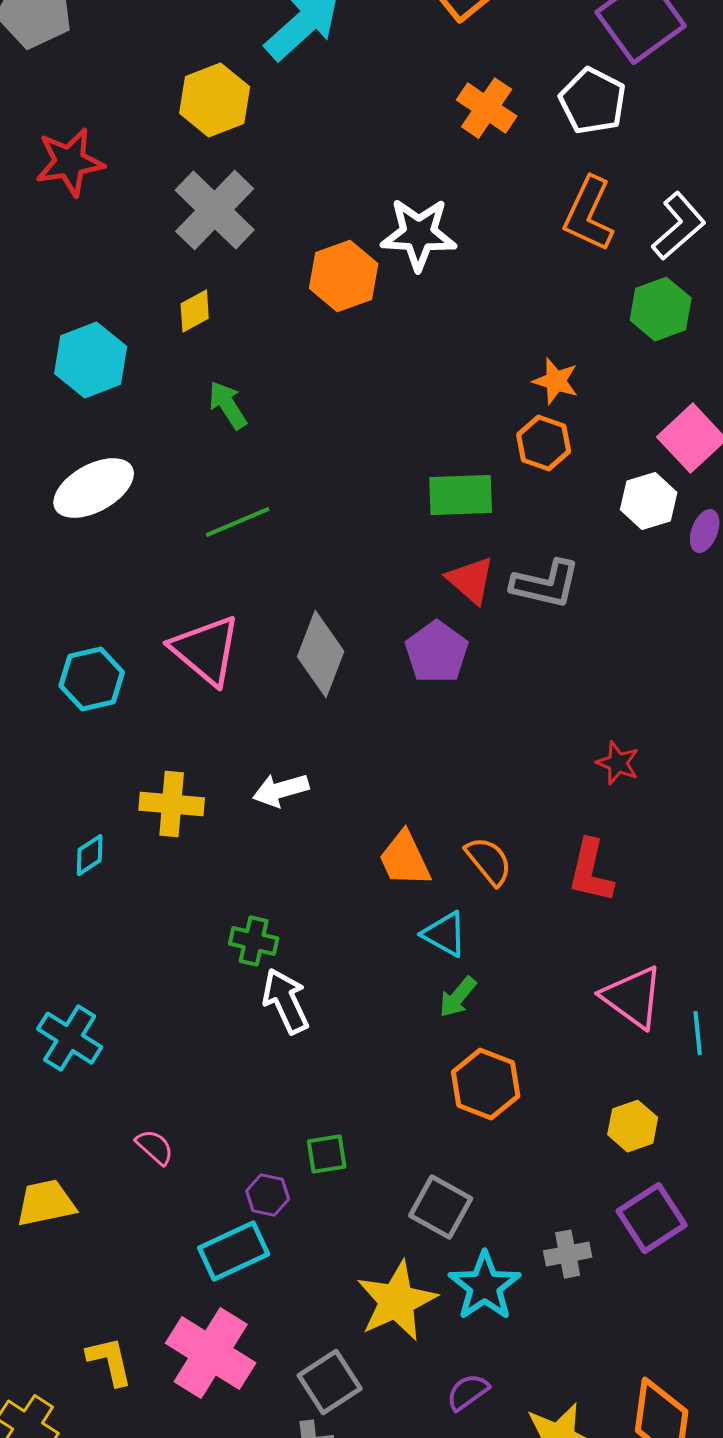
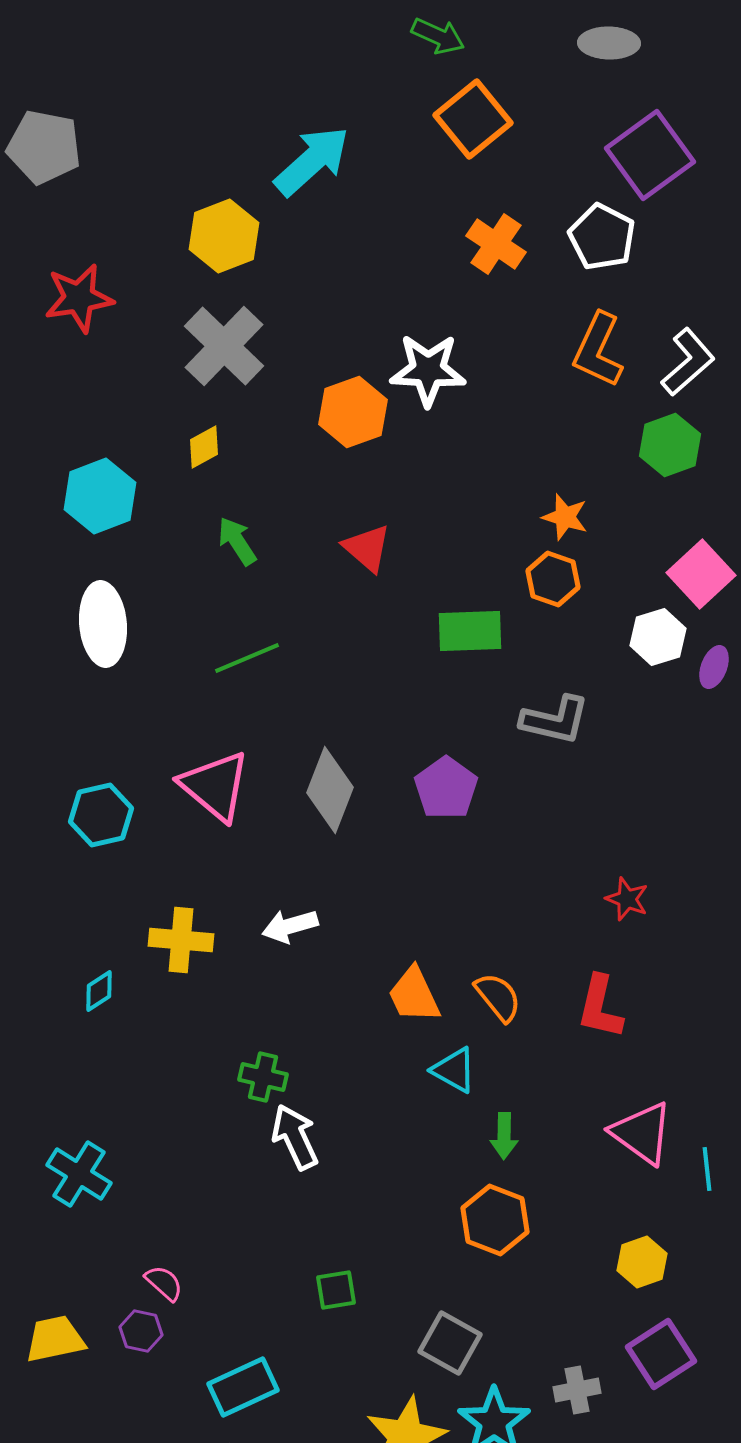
white ellipse: (94, 488) -> (103, 624), turned -66
red triangle: (471, 580) -> (367, 548), moved
green arrow: (458, 997) -> (504, 1136), moved, turned -39
purple hexagon: (268, 1195) -> (141, 1331), moved

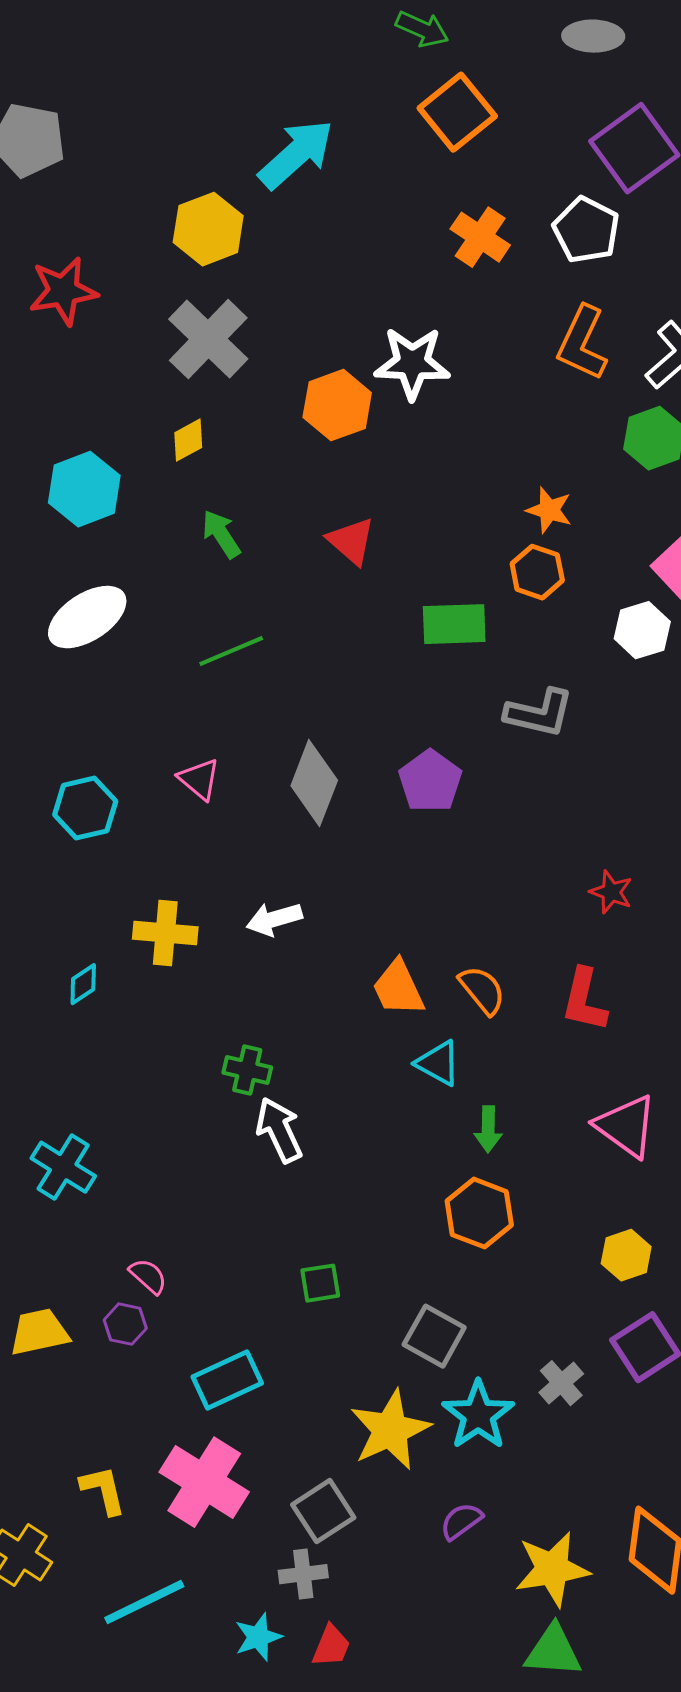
white ellipse: (103, 624) -> (87, 617), turned 62
pink triangle: (215, 786) -> (199, 779), size x0.6
gray cross: (577, 1390) -> (561, 1383), turned -30

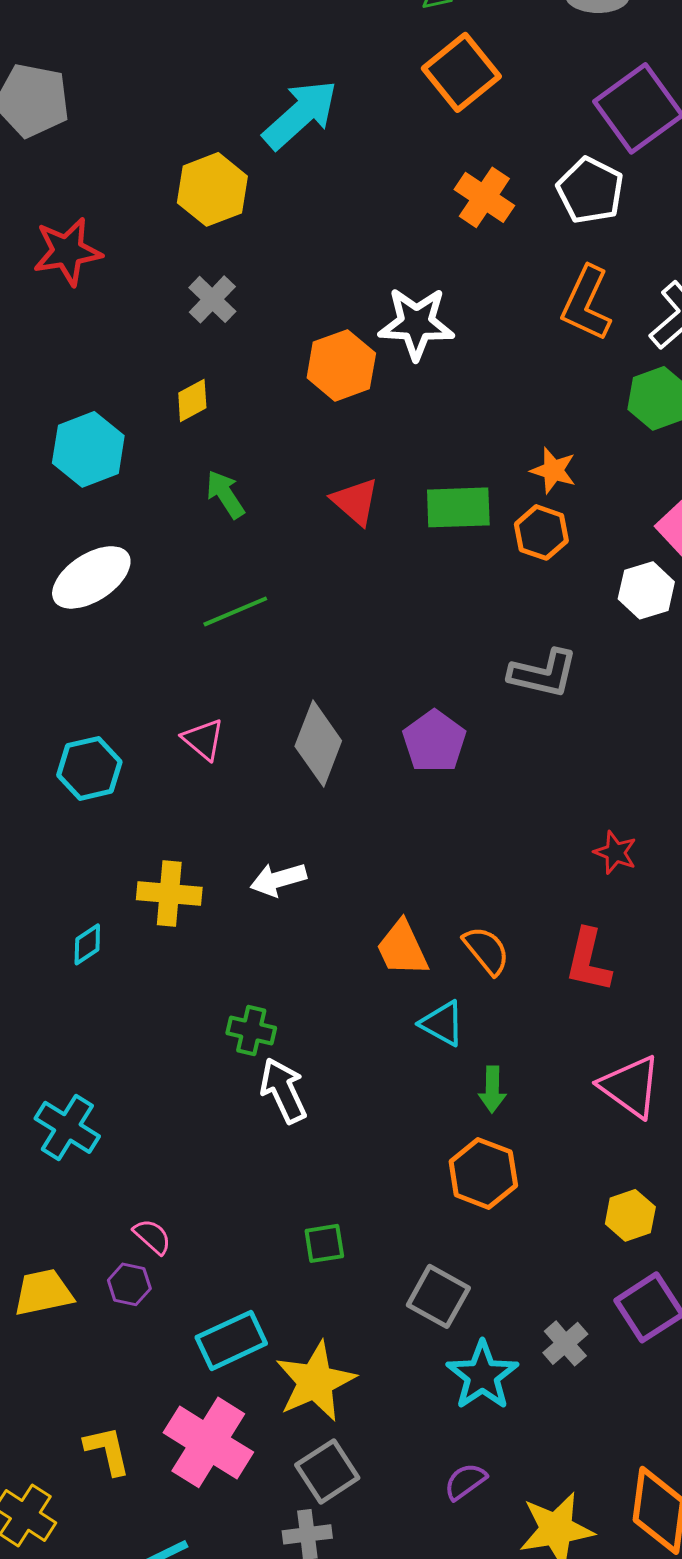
gray cross: (208, 339) -> (212, 299), size x0.6
green rectangle: (454, 624) -> (458, 507), moved
yellow star: (390, 1430) -> (315, 1381), moved

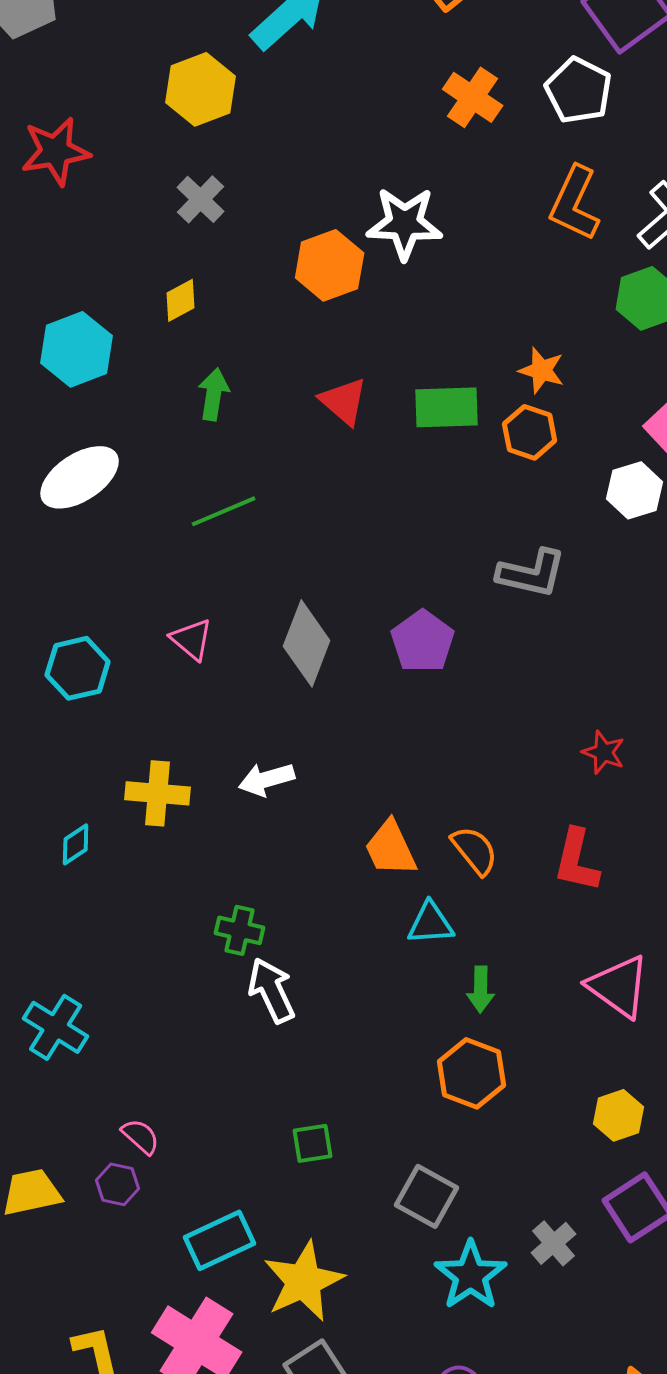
green arrow: (225, 494) -> (214, 394), turned 42
cyan triangle: (442, 1023) -> (431, 923), turned -33

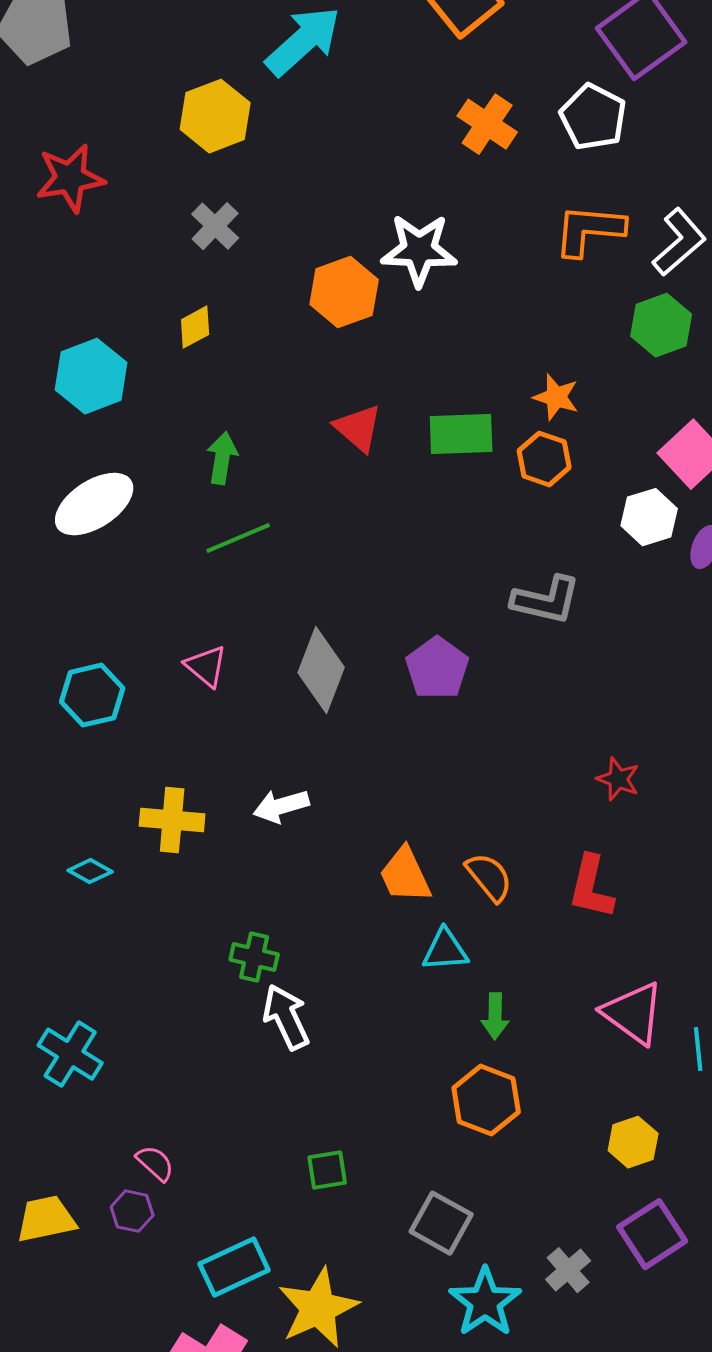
orange L-shape: (575, 203) -> (589, 230), turned 70
green arrow: (214, 394) -> (222, 458), moved
cyan diamond: (76, 844) -> (90, 871), turned 63

